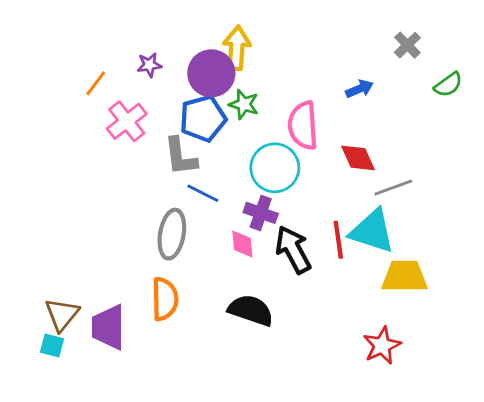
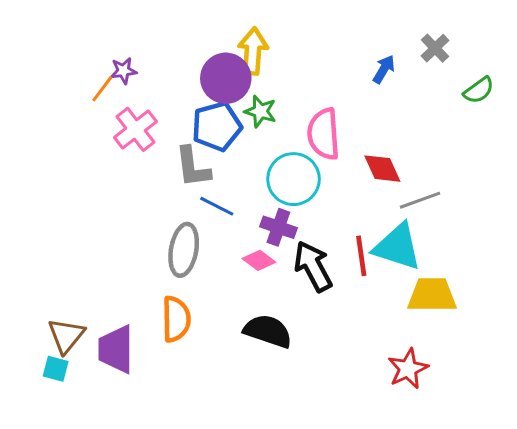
purple star: (149, 65) -> (123, 71), moved
blue arrow: (359, 89) -> (384, 69), moved, turned -36
pink diamond: (242, 244) -> (259, 260), turned -48

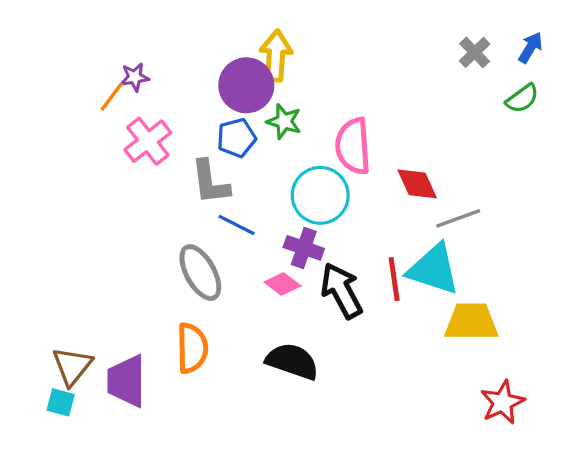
blue arrow: (384, 69) -> (530, 48), moved
blue pentagon: (217, 126) -> (236, 138), size x0.7
gray ellipse: (184, 250) -> (200, 273), turned -39
red star: (408, 369) -> (503, 402), moved

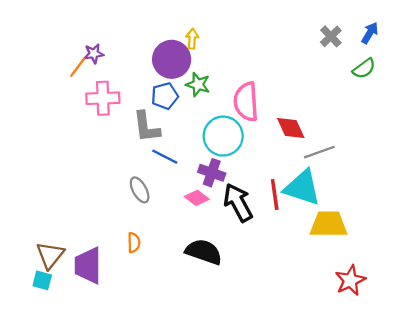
yellow arrow: (276, 56) -> (192, 39), size x0.6
pink cross: (148, 141) -> (103, 98), turned 36
gray ellipse: (200, 273) -> (140, 190), size x0.7
orange semicircle: (192, 348) -> (134, 243), size x0.6

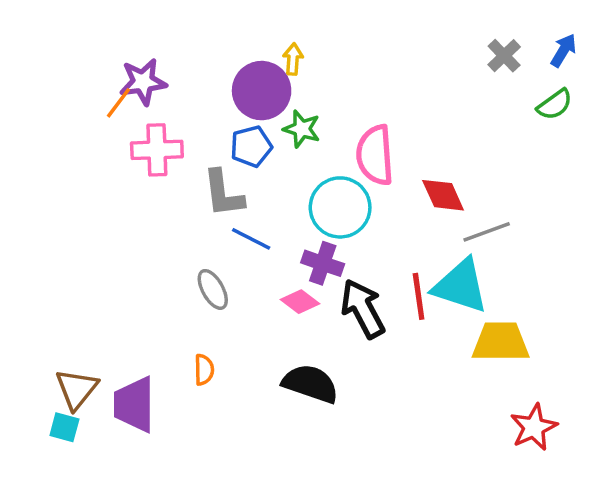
purple star: (94, 54) -> (143, 82), size x1.5

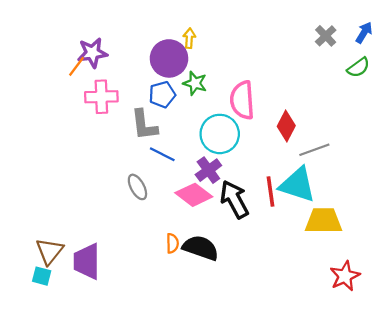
red diamond: (443, 195) -> (286, 126), turned 52
purple cross: (323, 263) -> (208, 170), turned 35
pink diamond: (300, 302) -> (194, 195), size x1.5
orange semicircle: (204, 370) -> (172, 243), moved

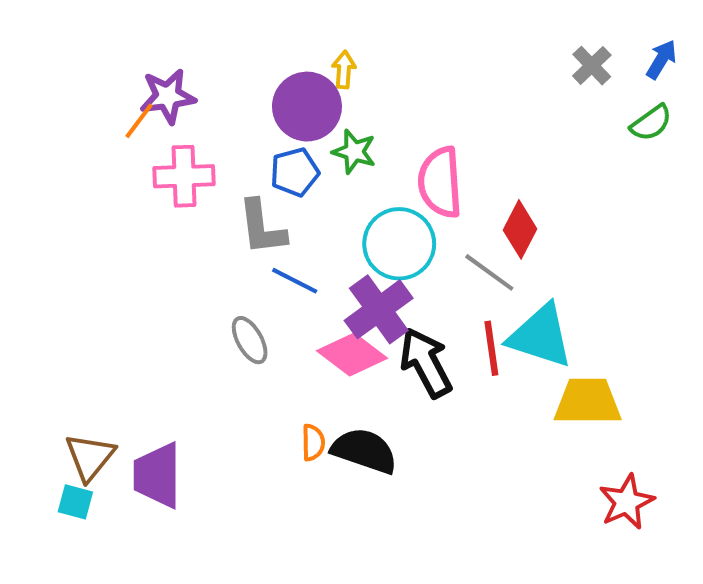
gray line: (314, 150) -> (489, 272), moved, turned 56
purple cross: (208, 170) -> (379, 309), size x1.4

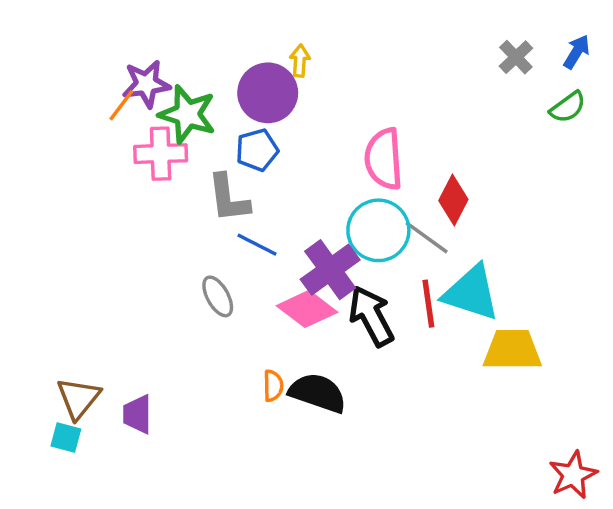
green star: (354, 152) -> (187, 114), moved, size x1.5
cyan circle: (399, 244) -> (378, 230), moved
purple trapezoid: (157, 475) -> (137, 414), size x0.7
red star: (627, 502) -> (573, 475), moved

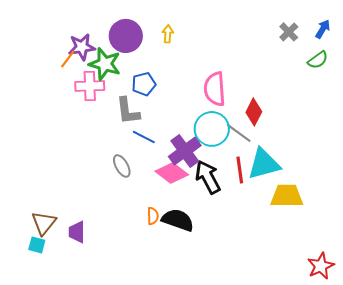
purple circle: (268, 93) -> (126, 36), moved
cyan triangle: (471, 293) -> (264, 164), turned -33

